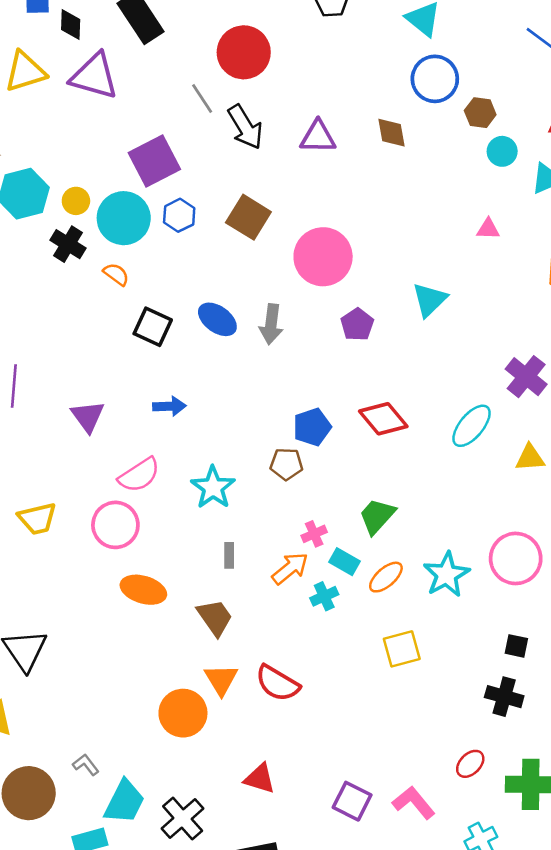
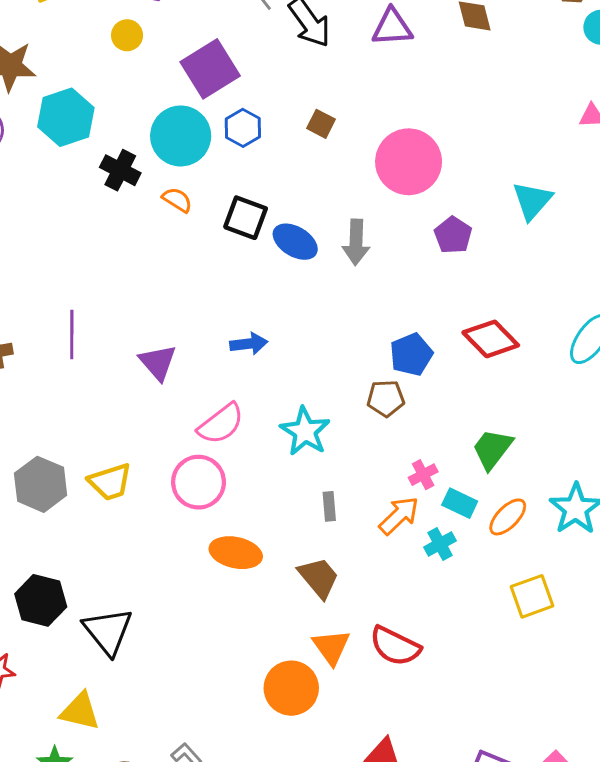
yellow circle: (76, 201) -> (127, 35), moved
brown square: (248, 217) -> (321, 124), size x0.6
black square: (153, 327) -> (246, 218), moved

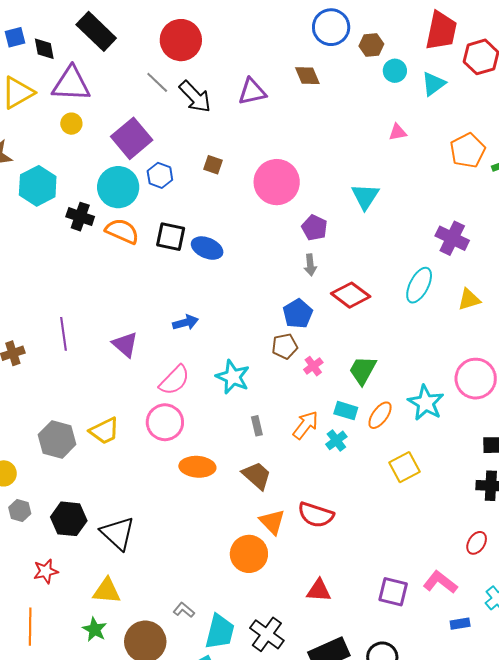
orange semicircle: (177, 200) -> (122, 231), size x1.6
gray arrow: (356, 242) -> (310, 265), moved, size x0.7
pink cross: (423, 475) -> (313, 366), moved

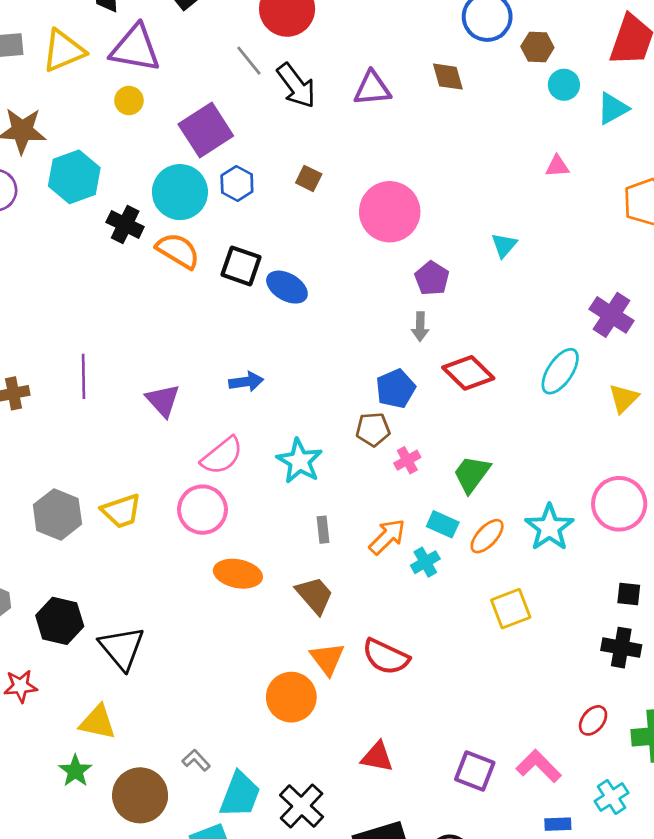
cyan triangle: (365, 196) -> (504, 245), size x0.7
yellow triangle: (469, 299) -> (624, 398), turned -35

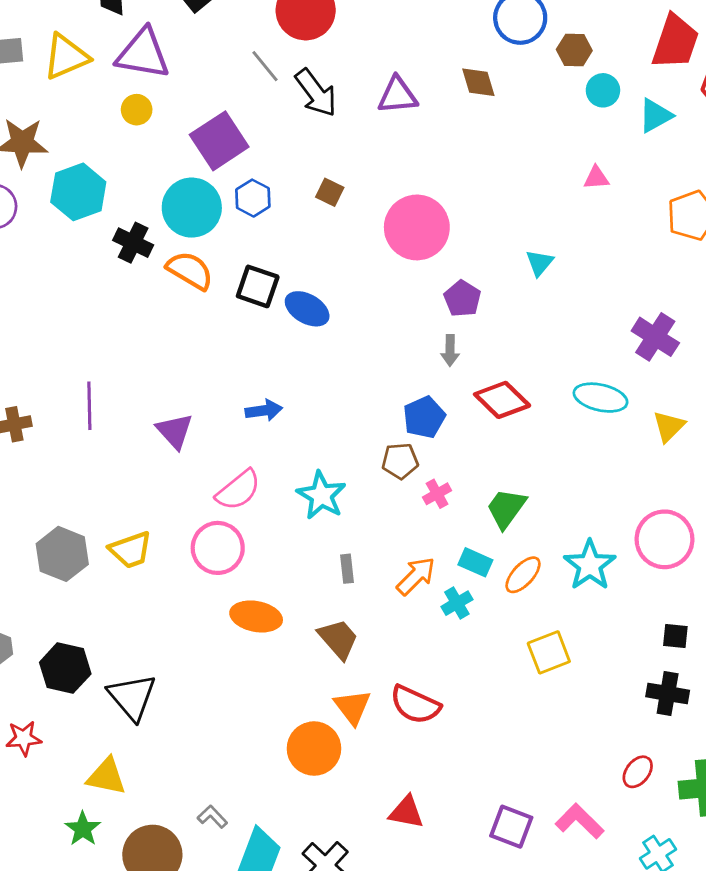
cyan ellipse: (560, 371) -> (600, 398), turned 69

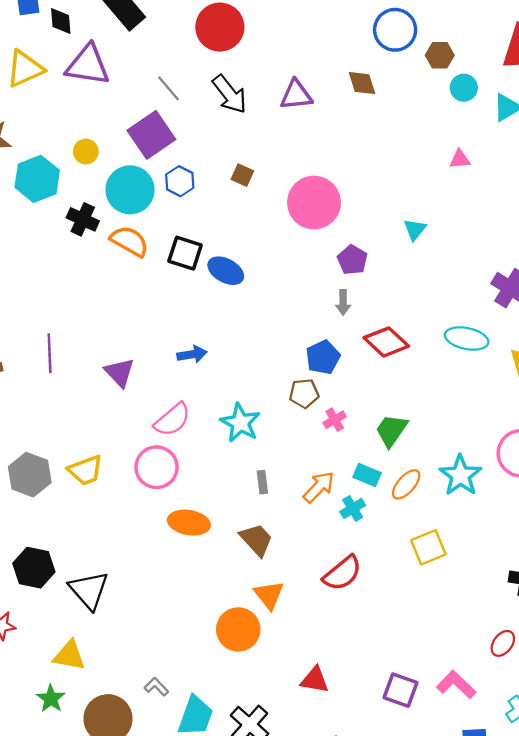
gray line: (265, 66) -> (169, 88), moved
yellow circle: (137, 110) -> (86, 152), moved
red semicircle: (415, 705) -> (342, 573), moved, turned -63

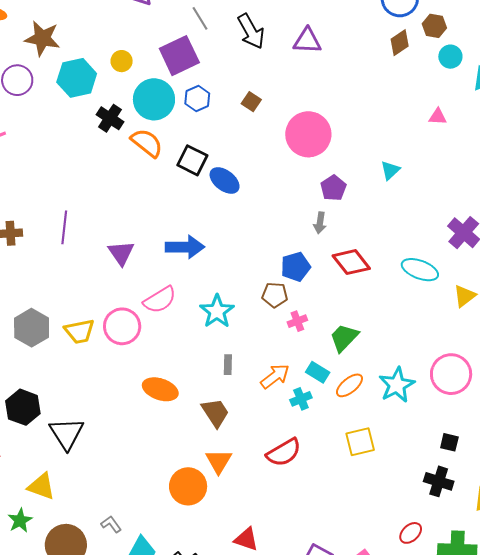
brown diamond: (362, 83) -> (400, 43), moved, turned 64
blue arrow: (192, 354) -> (185, 247), size x1.5
pink circle: (157, 467) -> (122, 326), moved

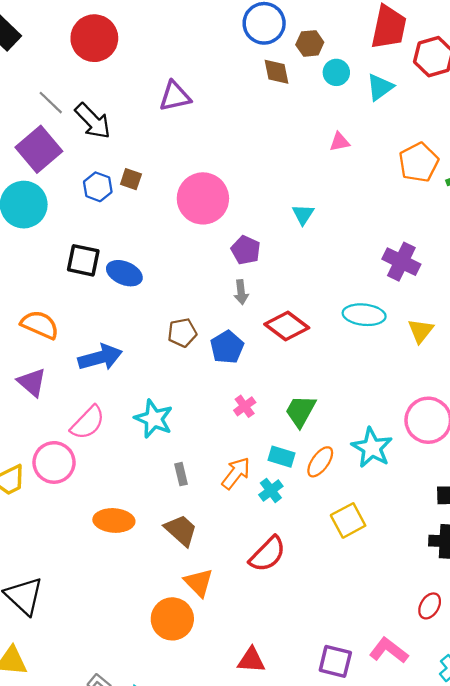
black arrow: (251, 31) -> (93, 121), moved
brown diamond: (400, 43) -> (277, 72), turned -52
blue hexagon: (197, 99) -> (98, 187), moved
orange semicircle: (147, 143) -> (40, 325), moved
brown pentagon: (275, 295) -> (182, 333), moved

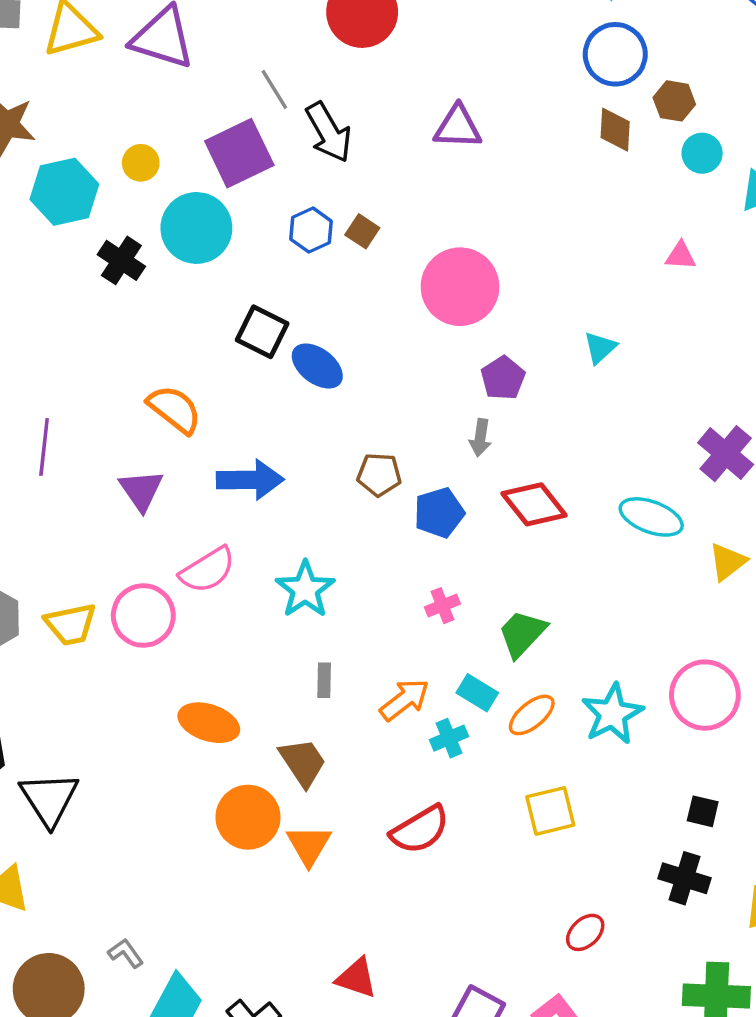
red ellipse: (430, 606) -> (585, 932), moved
orange circle: (172, 619) -> (248, 817), moved

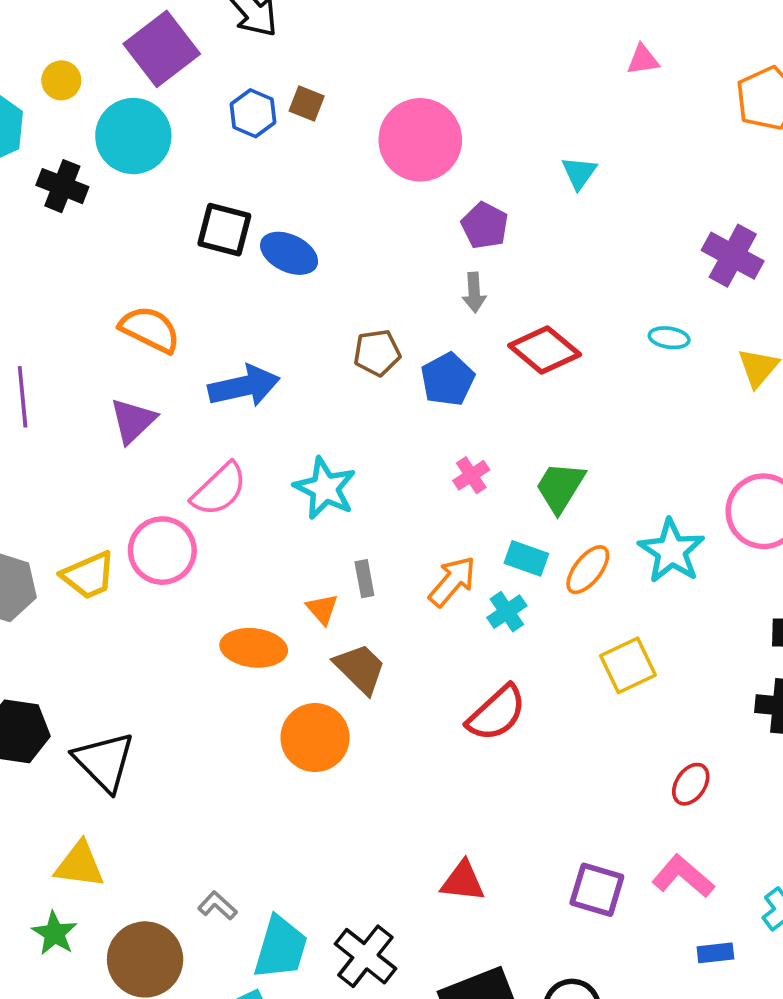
purple triangle: (141, 490) -> (133, 421), turned 33
cyan ellipse: (651, 517) -> (669, 338), size x0.6
orange triangle: (309, 845) -> (322, 609), moved, size x0.7

